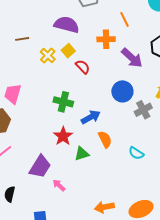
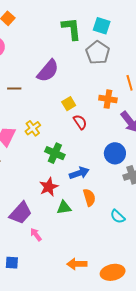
purple semicircle: (67, 25) -> (48, 71), moved, turned 105
brown line: (22, 39) -> (14, 89), moved
yellow cross: (48, 56) -> (33, 128), moved

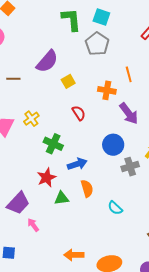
yellow square: (69, 104) -> (68, 81), moved

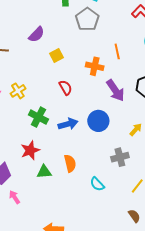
purple semicircle: (47, 61) -> (37, 34), size x0.7
blue arrow: (77, 164) -> (68, 124), moved
gray cross: (130, 167) -> (120, 157), moved

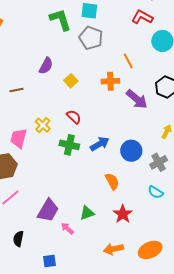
red semicircle: (65, 88) -> (74, 117), moved
blue circle: (98, 121) -> (131, 151), moved
red star: (30, 150) -> (123, 214), moved
green triangle: (44, 172) -> (87, 213), moved
cyan semicircle: (97, 184) -> (156, 192), moved

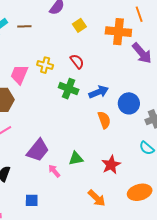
orange cross: (110, 81) -> (118, 32), size x1.4
yellow cross: (43, 125) -> (45, 65), turned -35
orange semicircle: (112, 181) -> (104, 120), moved
orange arrow: (113, 249) -> (97, 198), turned -132
orange ellipse: (150, 250) -> (140, 192), moved

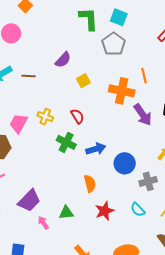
orange semicircle: (104, 120) -> (90, 184), moved
red star: (111, 165) -> (105, 211), moved

